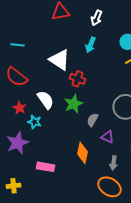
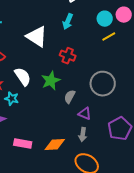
red cross: (78, 79) -> (68, 56), moved
orange diamond: (82, 153) -> (55, 145), moved, turned 75
gray arrow: (114, 163) -> (83, 135), moved

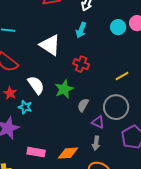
yellow line: (109, 37) -> (122, 76), moved
gray circle: (103, 84) -> (116, 107), moved

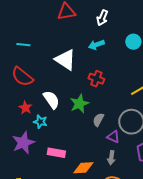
cyan arrow: (81, 30) -> (96, 45), turned 49
pink rectangle: (36, 152) -> (56, 153), moved

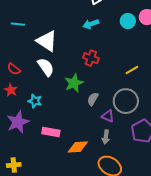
white triangle: (65, 60) -> (47, 41), moved
red semicircle: (22, 77) -> (14, 69), moved, size x0.6
white semicircle: (51, 100) -> (46, 67), moved
red star: (25, 108) -> (11, 90), moved

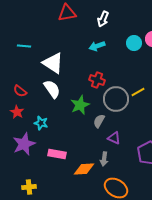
gray circle: (126, 101) -> (116, 99), moved
gray arrow: (106, 137) -> (104, 159), moved
yellow cross: (14, 165) -> (29, 187), moved

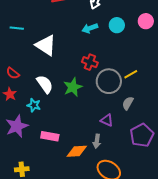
cyan circle: (134, 43) -> (117, 25), moved
white semicircle: (52, 89) -> (45, 84), moved
gray semicircle: (99, 121) -> (128, 103), moved

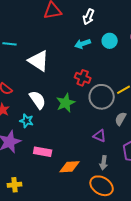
gray arrow: (97, 141) -> (104, 163), moved

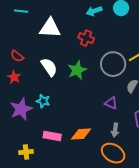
white triangle: (39, 61) -> (50, 28), turned -30
red cross: (83, 78) -> (86, 38), moved
cyan star: (27, 121) -> (43, 101), moved
pink rectangle: (43, 152) -> (52, 136), moved

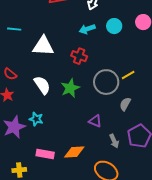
purple triangle: (111, 103) -> (95, 121), moved
gray arrow: (115, 130) -> (114, 141), moved, turned -32

